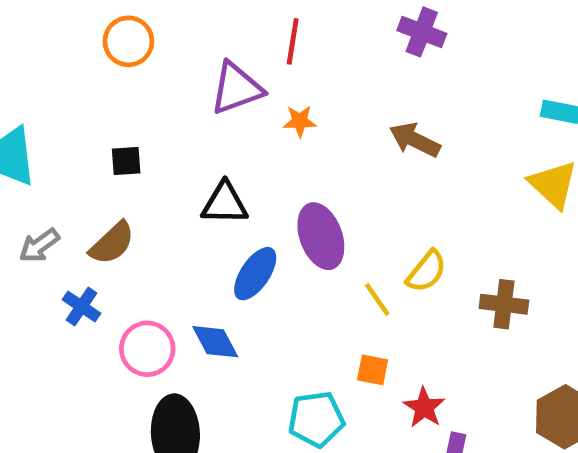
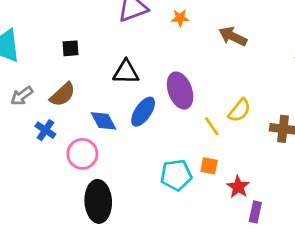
orange star: (300, 121) -> (180, 18), moved
blue diamond: (215, 342) -> (103, 121), moved
cyan pentagon: (316, 419) -> (176, 175), moved

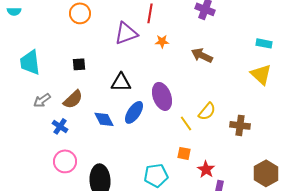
pink circle: (82, 154) -> (65, 161), moved
cyan pentagon: (176, 175) -> (156, 175), moved

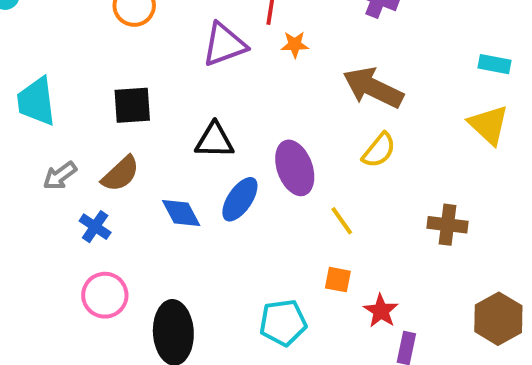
orange star: (162, 41) -> (295, 45), moved
brown arrow: (202, 55) -> (373, 88), size x1.4
black square: (79, 64) -> (132, 105), size x1.5
yellow semicircle: (207, 111) -> (379, 150), moved

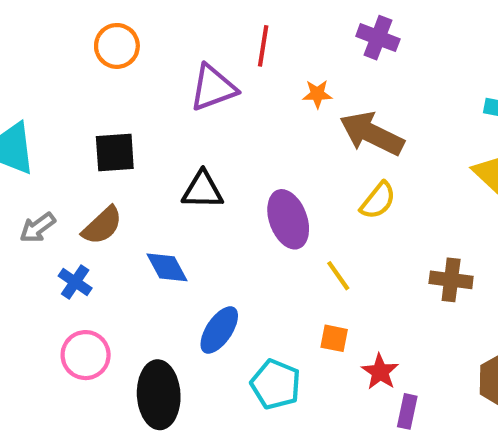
orange star: (295, 45) -> (317, 94), moved
blue ellipse: (240, 199) -> (219, 330), moved
cyan pentagon: (283, 323) -> (276, 384), turned 30

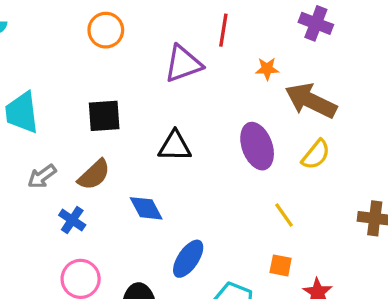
purple ellipse: (288, 219) -> (257, 146), moved

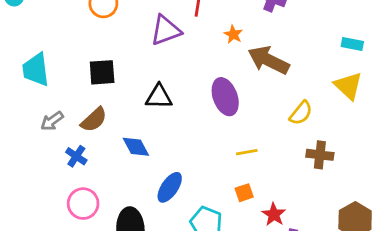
orange star: (267, 69) -> (233, 34), turned 30
yellow semicircle: (316, 155) -> (301, 113), moved
yellow line: (284, 215) -> (247, 152), turned -65
orange square: (281, 265) -> (244, 193), turned -30

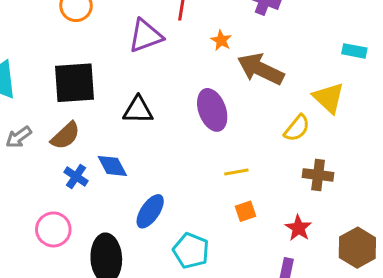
black square: (102, 72) -> (75, 83), size x1.4
yellow triangle: (348, 86) -> (329, 98), moved
blue cross: (76, 156) -> (76, 177), moved
orange square: (244, 193) -> (245, 211), moved
red star: (274, 214) -> (298, 228), moved

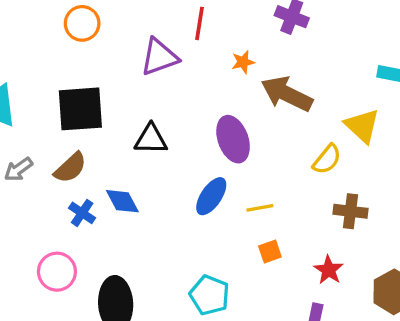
orange star: (221, 40) -> (243, 62), turned 30
blue ellipse: (150, 211) -> (211, 196), moved

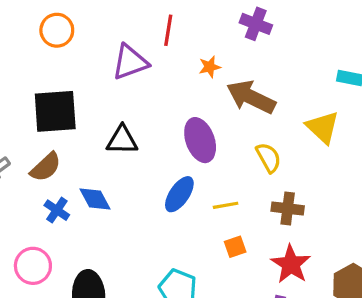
yellow semicircle: (327, 159) -> (269, 158), moved, turned -68
brown cross: (350, 211) -> (288, 209), moved
red star: (329, 270) -> (291, 264), size x1.4

